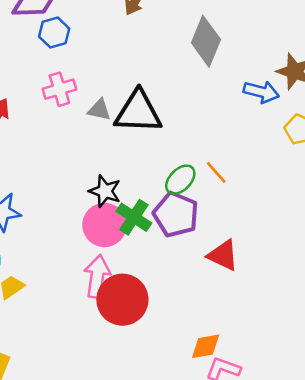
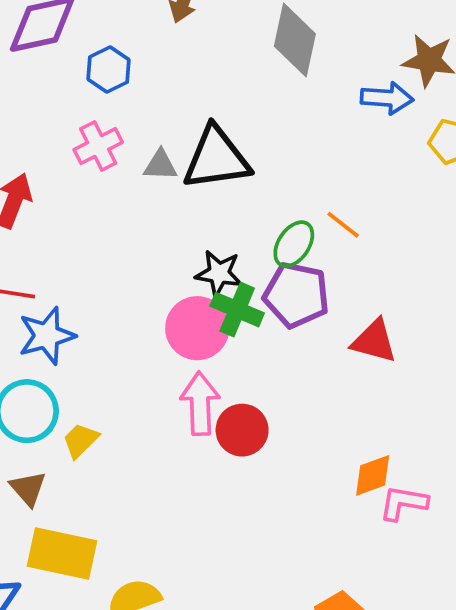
blue hexagon: (54, 33) -> (108, 70), moved
black star: (105, 191) -> (219, 273), moved
red circle: (122, 300) -> (242, 430), size x0.7

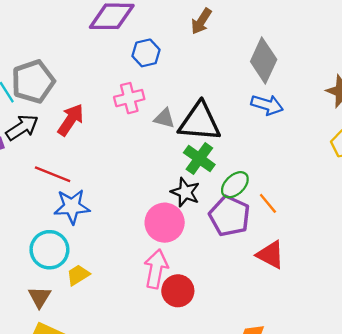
blue arrow: (387, 98) -> (267, 105), moved
orange line: (343, 225) -> (268, 203), moved
green cross: (237, 310) -> (199, 159), moved

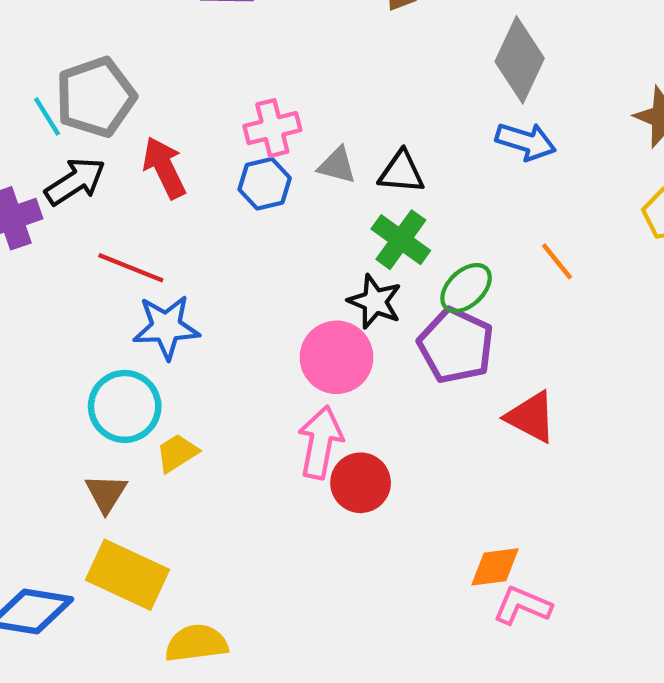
blue hexagon: (146, 53) -> (265, 184), moved
red arrow: (71, 120) -> (164, 168), turned -60
black triangle: (200, 122) -> (401, 172), size x0.6
orange line: (268, 203) -> (557, 261), moved

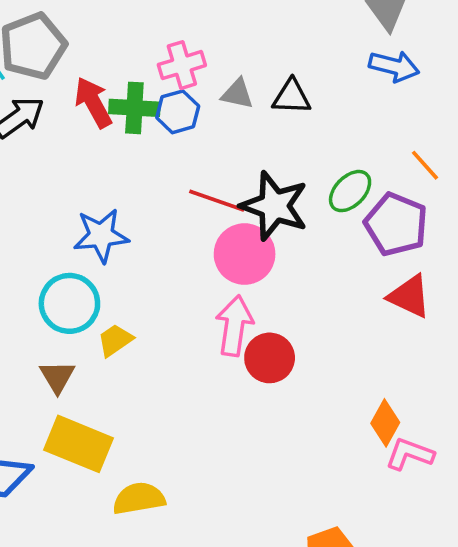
green cross: (401, 240) -> (134, 108), moved, turned -30
red line: (131, 268) -> (217, 201), moved
black star: (375, 302) -> (274, 206), size x1.5
purple pentagon: (456, 346) -> (396, 224), moved
orange diamond: (495, 567) -> (385, 423), turned -51

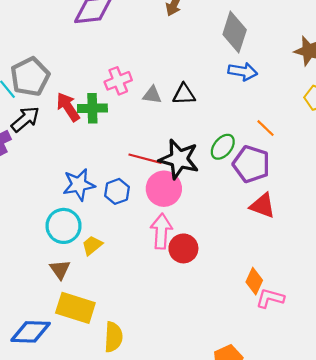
blue hexagon: (178, 112) -> (117, 191), moved
yellow semicircle: (139, 498) -> (113, 337), turned 108

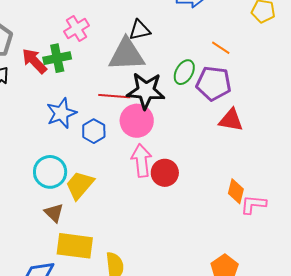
gray triangle: (152, 95) -> (127, 54), moved, size x2.0
blue star: (79, 185) -> (61, 113), moved
yellow trapezoid: (92, 245) -> (80, 185), size x1.5

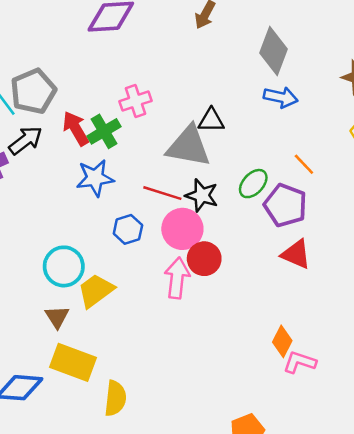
green cross: (57, 58) -> (104, 131), turned -32
black star: (146, 91) -> (202, 195), size x0.7
blue star: (61, 113) -> (95, 178), moved
red circle: (165, 173) -> (204, 259), moved

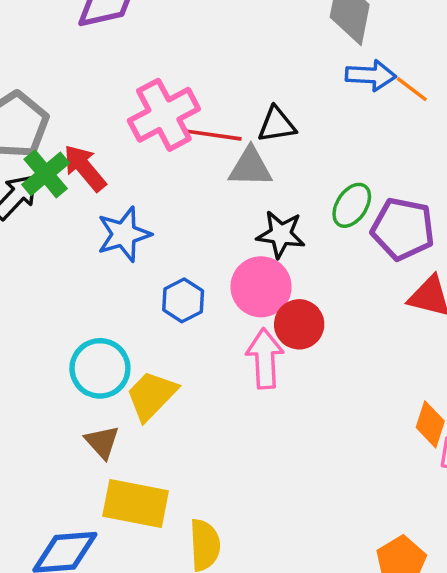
pink cross: (136, 101) -> (164, 115), size x1.5
green cross: (104, 131) -> (46, 174), moved
gray triangle: (189, 146) -> (250, 167), size x0.7
orange line: (304, 164) -> (412, 89), moved
red line: (162, 193) -> (213, 135), moved

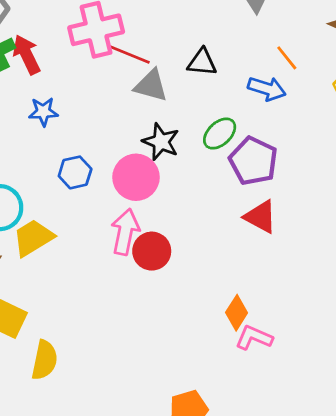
blue arrow: (371, 75) -> (267, 89), moved
black triangle: (277, 125) -> (202, 62), moved
blue star: (124, 234) -> (43, 112), size x0.7
red circle: (299, 324) -> (152, 251), moved

